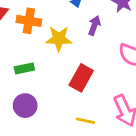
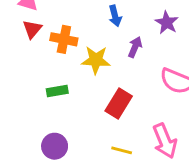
purple circle: (25, 106) -> (55, 146), moved

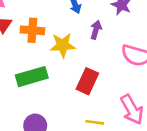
green rectangle: (57, 91) -> (32, 77), size x1.6

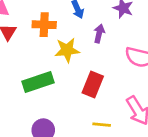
orange cross: (32, 30) -> (44, 25), moved

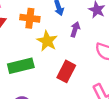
yellow star: (67, 50) -> (47, 41), turned 30

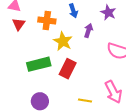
red rectangle: (66, 71) -> (68, 69), moved

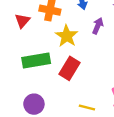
red triangle: (19, 24) -> (22, 21), moved

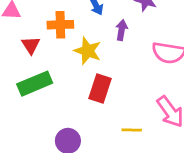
green rectangle: (36, 60) -> (35, 84), moved

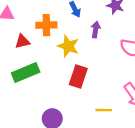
red triangle: (31, 45) -> (22, 41), turned 49

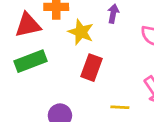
red triangle: (22, 41) -> (28, 25), size x1.5

